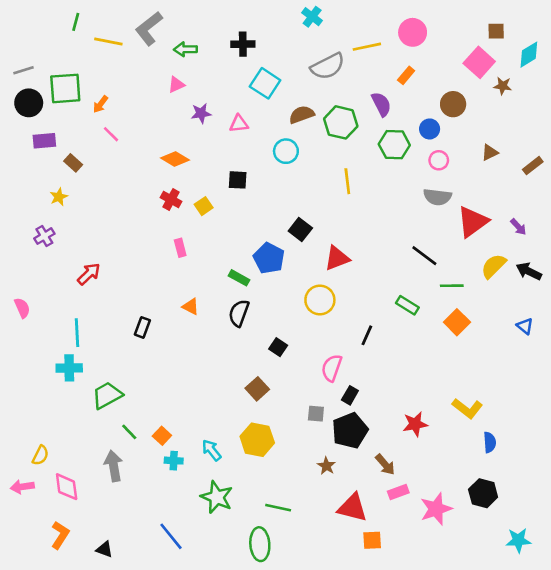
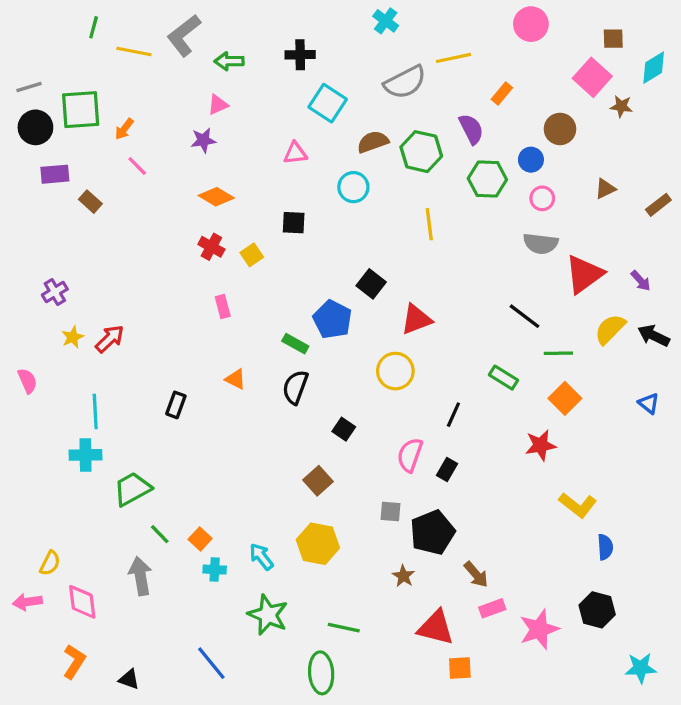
pink circle: (413, 32) -> (531, 24), moved
purple star: (201, 113) -> (203, 140), moved
yellow star: (59, 197) -> (73, 337), moved
black rectangle: (350, 395) -> (447, 470), moved
red star: (415, 424) -> (541, 445), moved

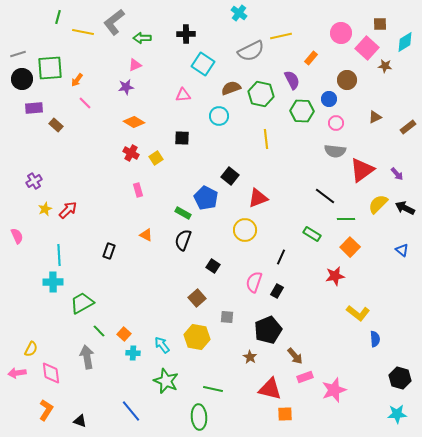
pink circle: (531, 24) -> (341, 33), moved
gray square: (391, 511) -> (227, 317), moved
black hexagon: (597, 610) -> (400, 378), moved

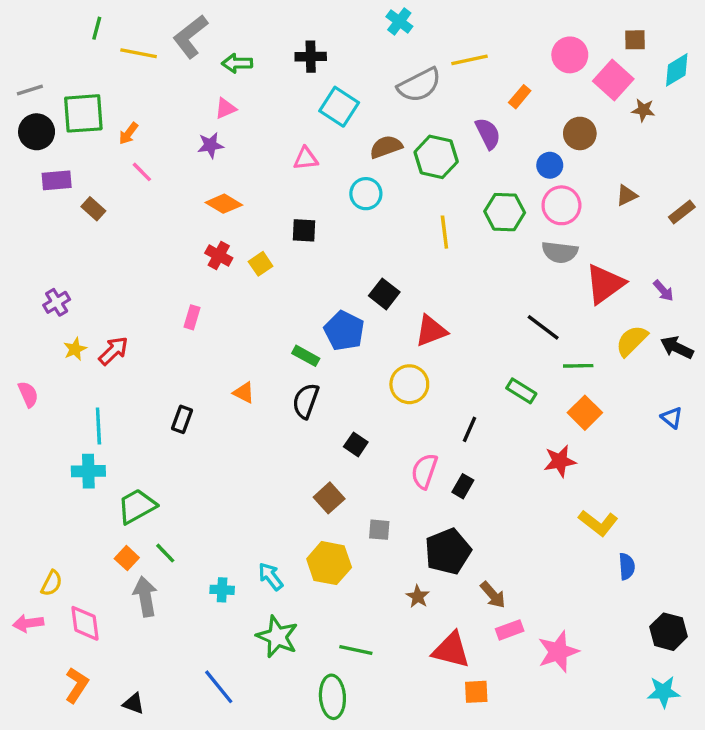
green hexagon: (302, 111) -> (505, 212), moved
pink circle: (336, 123) -> (561, 205), size x1.5
pink rectangle: (138, 190) -> (192, 317), moved, turned 32
orange square: (124, 334) -> (127, 558), moved

